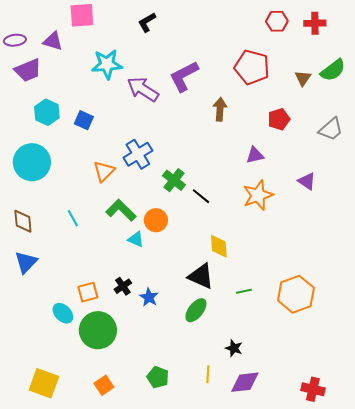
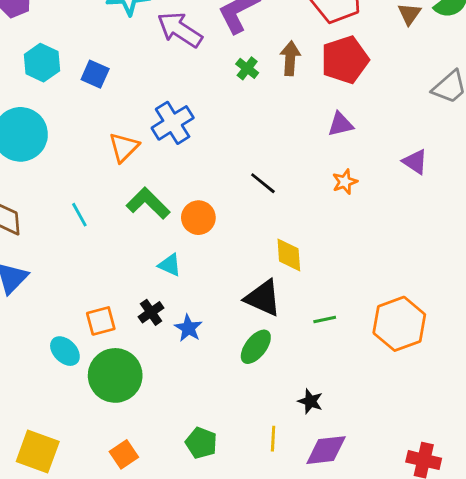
red pentagon: (279, 119) -> (345, 60), moved, size x1.5
green cross: (174, 180) -> (247, 68), moved, size x0.7
orange star: (258, 195) -> (345, 182), size x0.6
cyan triangle: (136, 239) -> (170, 265), moved

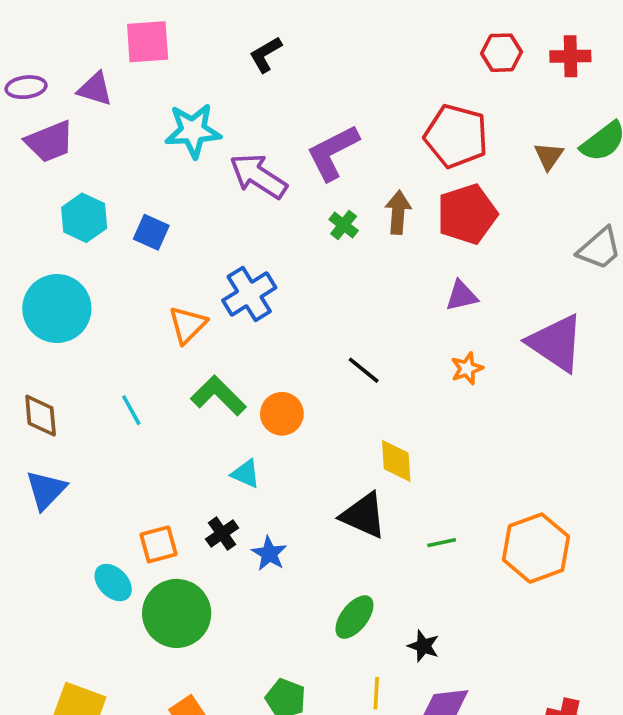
purple triangle: (415, 162) -> (556, 343), size x1.8
green ellipse: (256, 347) -> (354, 617), moved

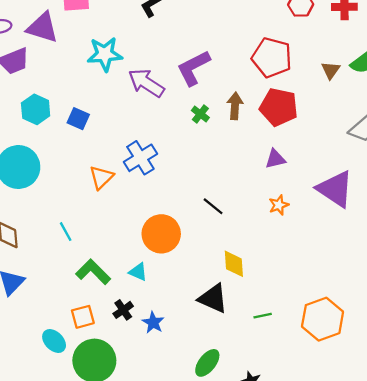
purple triangle: (95, 89) -> (43, 28), size x1.4
red pentagon: (467, 214) -> (279, 107), turned 30
green L-shape: (218, 396) -> (93, 272), moved
orange circle: (282, 414) -> (161, 234), size x1.4

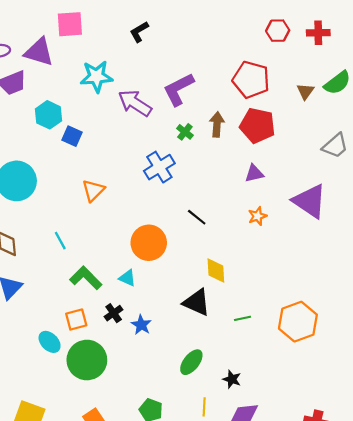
cyan hexagon: (36, 109) -> (49, 115), moved
blue cross: (140, 158) -> (159, 167), moved

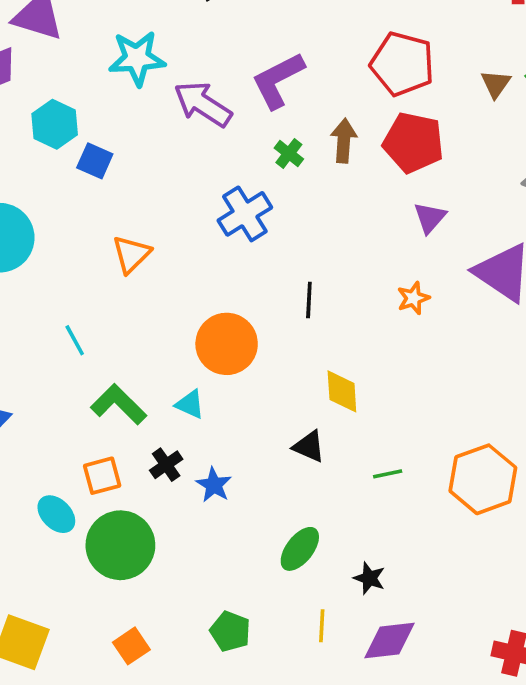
purple triangle: (254, 173) -> (430, 218), moved, turned -36
black line: (197, 217) -> (309, 300), turned 54
black triangle: (197, 302) -> (309, 446), size x0.7

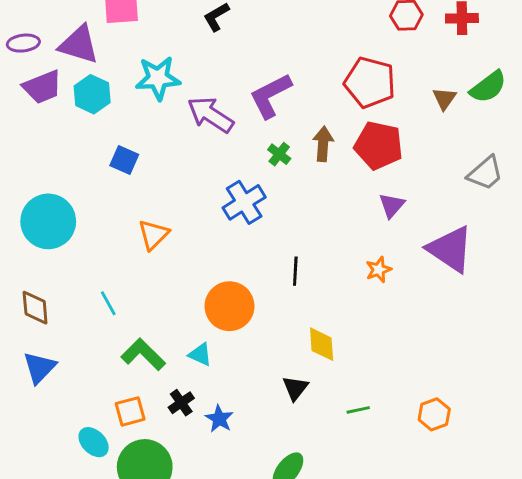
cyan hexagon: (55, 124) -> (92, 94), moved
black triangle: (309, 446) -> (295, 388), turned 44
orange hexagon: (483, 479) -> (434, 414), size x0.6

